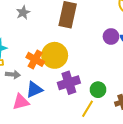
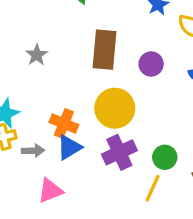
purple circle: (111, 36) -> (151, 64), moved
yellow circle: (55, 55) -> (115, 108), moved
blue triangle: (34, 90) -> (69, 147), moved

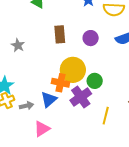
brown rectangle: (104, 50) -> (60, 34), size x0.7
orange cross: (64, 124) -> (61, 83), moved
green circle: (165, 157) -> (95, 81), moved

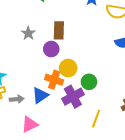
purple circle: (91, 38) -> (51, 49), moved
gray star: (18, 45) -> (28, 33), moved
yellow circle: (73, 70) -> (68, 68), size x0.7

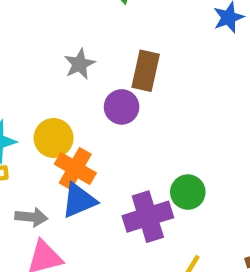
yellow circle: (68, 68) -> (54, 138), moved
orange cross: (54, 80) -> (75, 169), moved
gray arrow: (17, 99) -> (31, 217), moved

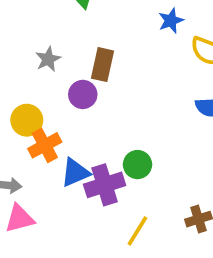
orange cross: (75, 169) -> (45, 145), turned 32
blue triangle: (79, 201) -> (75, 173), moved

